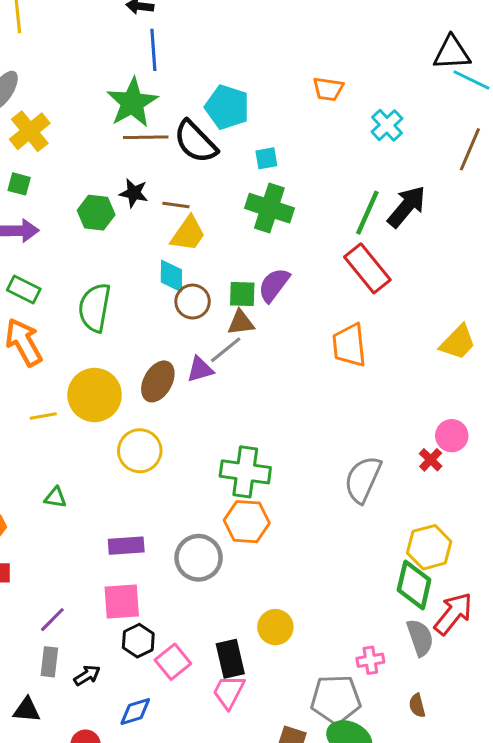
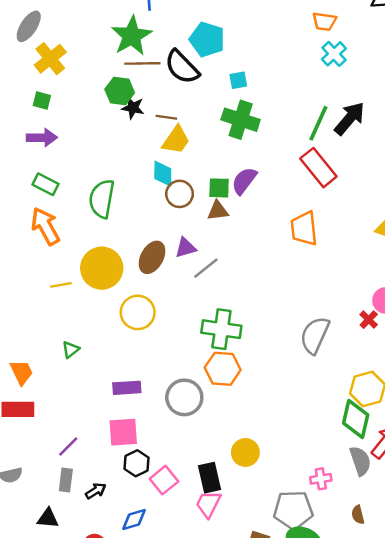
orange trapezoid: (328, 89) -> (324, 22), moved
green hexagon: (96, 213) -> (120, 91), moved
gray line: (226, 350) -> (206, 268), moved
green triangle: (55, 497) -> (71, 350), turned -48

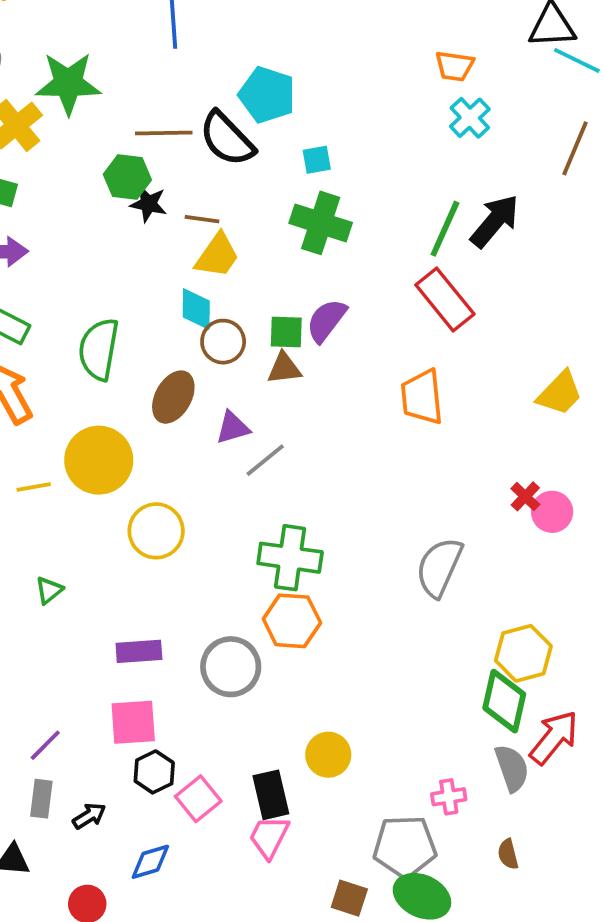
green star: (132, 36) -> (68, 83), moved, turned 30
brown ellipse: (152, 257) -> (173, 397), moved
red cross: (369, 320) -> (525, 496), moved

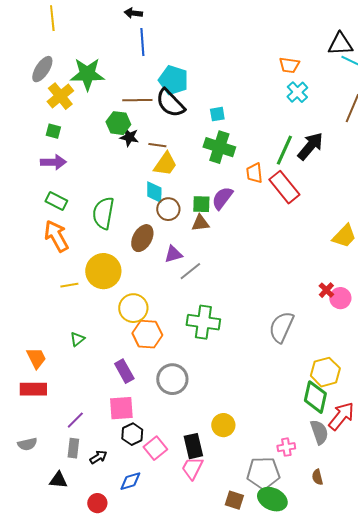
cyan pentagon: (267, 95) -> (173, 80), moved
orange trapezoid: (422, 397) -> (254, 173), moved, size x0.7
orange hexagon: (292, 621) -> (147, 334), moved
purple rectangle: (139, 651) -> (124, 371), turned 65

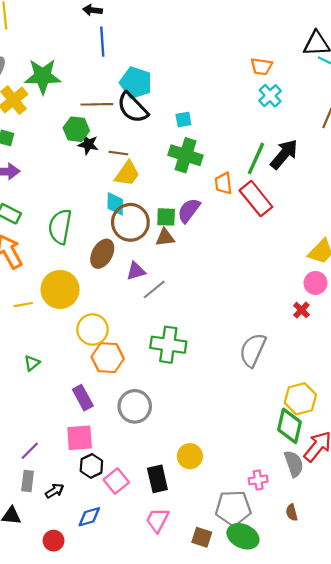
brown circle: (168, 209) -> (130, 222), size x1.5
pink circle: (340, 298) -> (315, 283), moved
pink trapezoid: (192, 468) -> (157, 520), moved

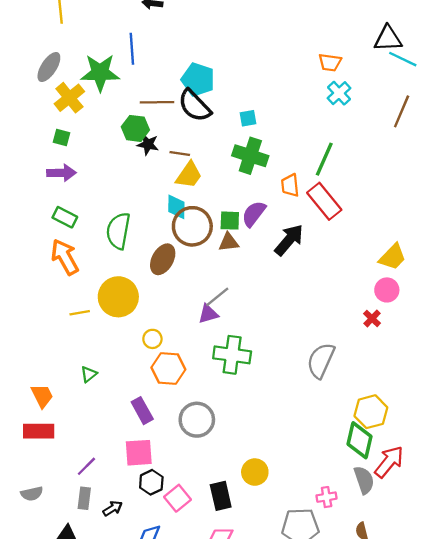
blue line: (102, 42) -> (132, 49), moved
black arrow: (284, 154) -> (289, 240), moved
purple triangle: (136, 271) -> (208, 314), moved
yellow circle: (92, 330) -> (152, 339), size x0.6

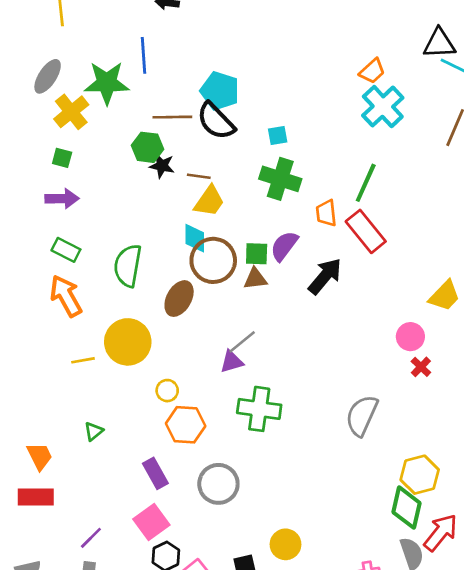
orange trapezoid: (330, 62) -> (372, 71), turned -50
cyan cross: (339, 93) -> (383, 107), size x1.5
pink circle: (387, 290) -> (410, 337), moved
pink square: (139, 453) -> (151, 522), turned -32

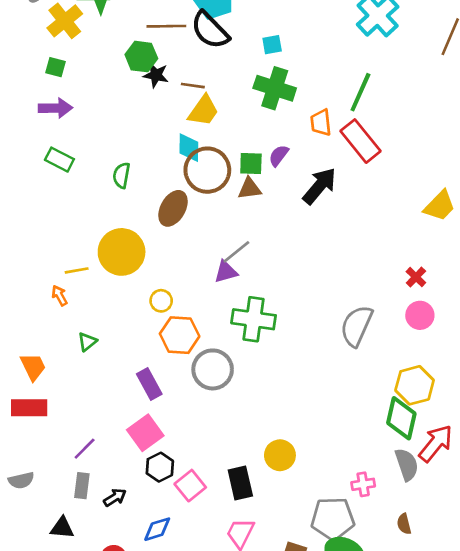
purple semicircle: (284, 246) -> (279, 156), size x0.7
green semicircle: (128, 266) -> (122, 175), size x0.6
orange arrow: (66, 296) -> (59, 296), moved, size x0.5
pink circle: (410, 337) -> (420, 315), moved
gray circle: (218, 484) -> (213, 369), moved

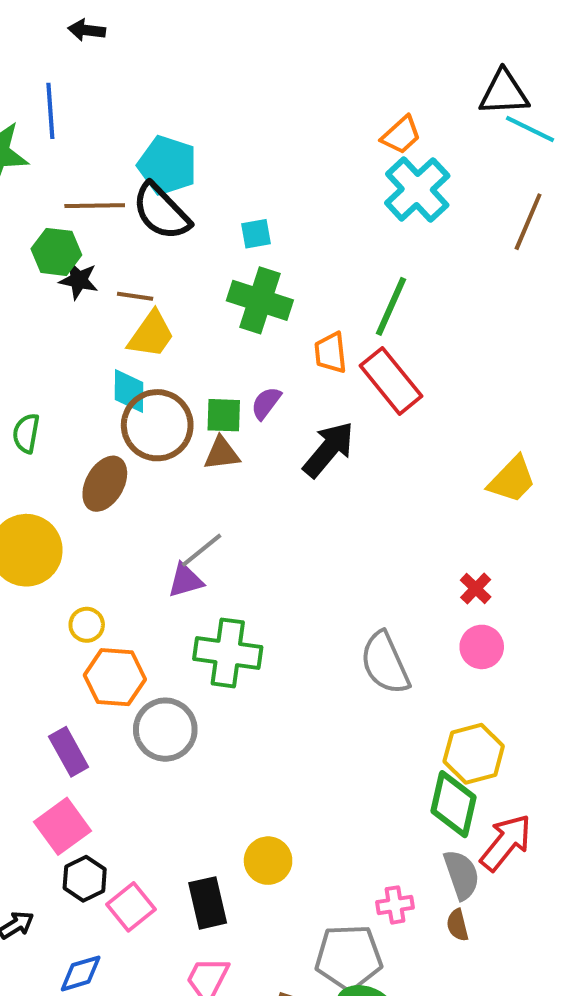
gray semicircle: (357, 326) -> (385, 663), turned -48
brown semicircle: (404, 524) -> (458, 925), moved

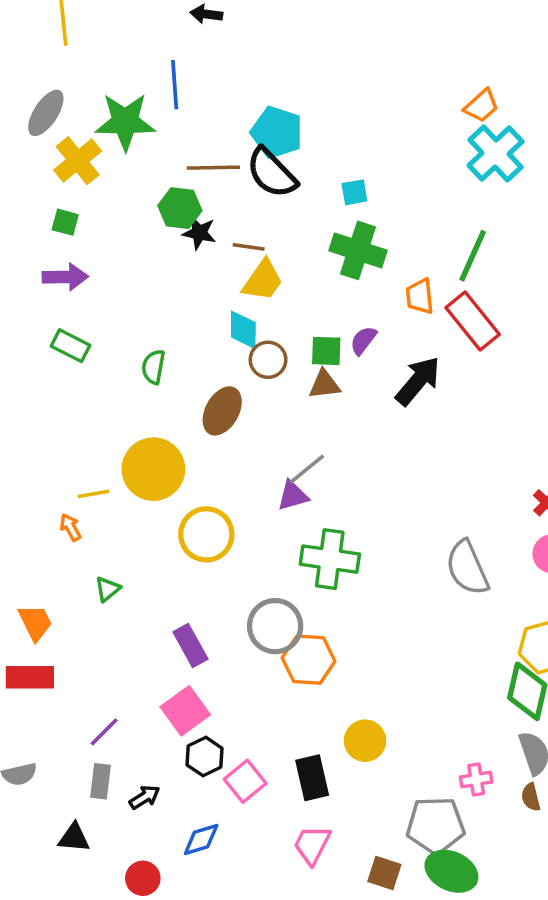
brown circle: (157, 425) -> (268, 360), size x0.6
yellow circle: (87, 625) -> (206, 534), size x1.8
orange hexagon: (115, 677) -> (309, 660), moved

